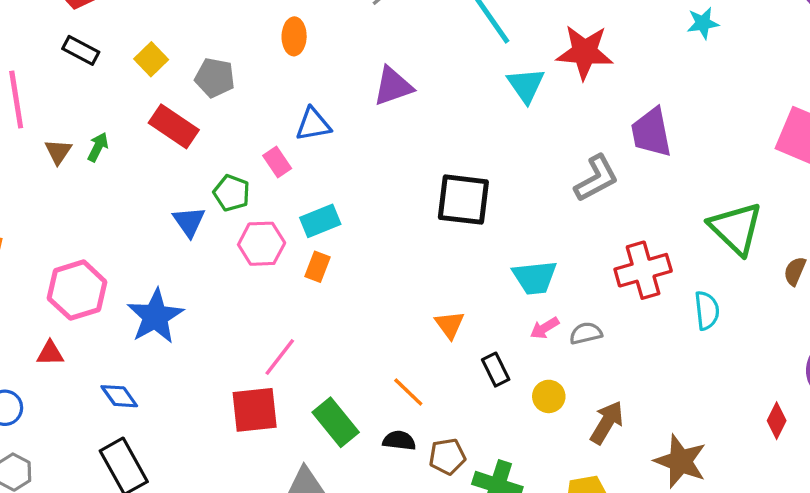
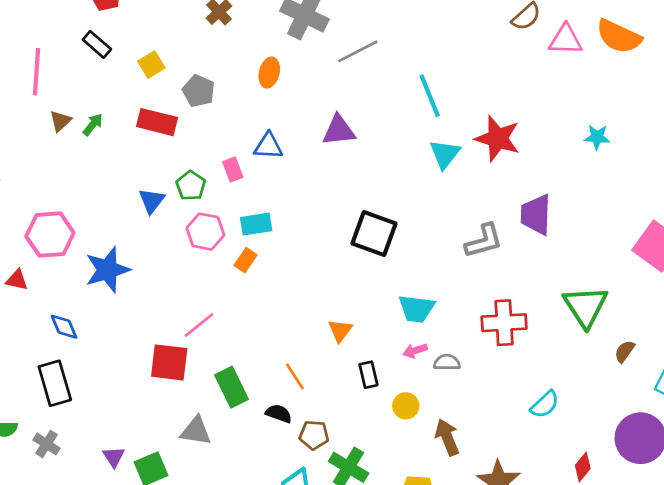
red rectangle: (174, 126) -> (157, 122), turned -33
cyan semicircle: (707, 310) -> (545, 404), moved, turned 40
brown arrow: (607, 423) -> (447, 437), turned -66

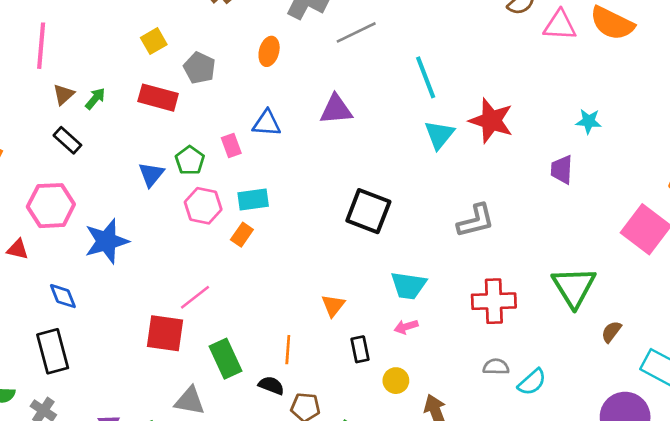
black rectangle: (97, 44) -> (67, 140), moved
purple trapezoid: (536, 215) -> (562, 170), moved, size x0.7
gray semicircle: (447, 362) -> (496, 367), moved
orange line: (295, 376) -> (288, 350), turned 36

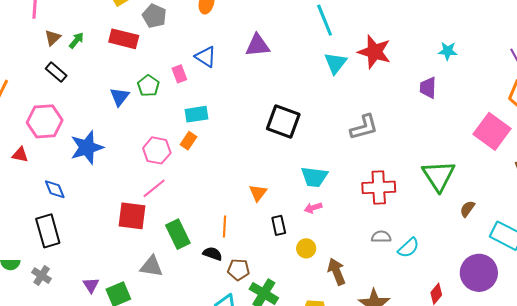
blue triangle: (267, 123) -> (206, 57), turned 30
pink hexagon: (203, 206) -> (157, 150), moved

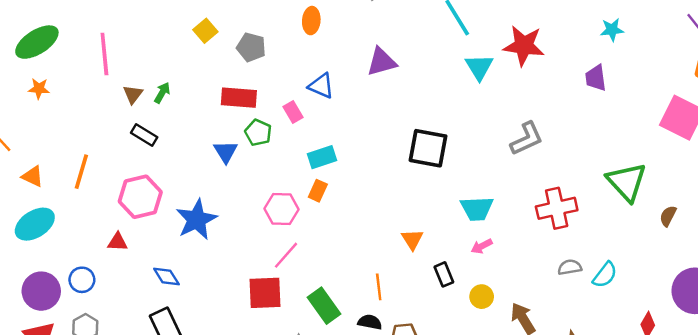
red rectangle: (124, 39) -> (239, 98), moved

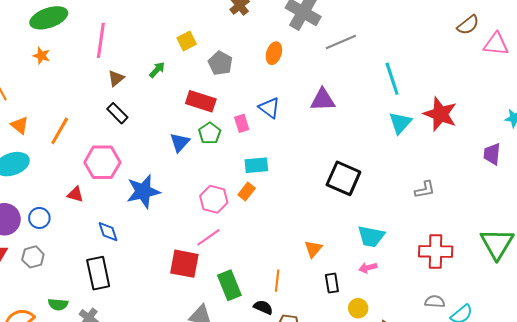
green arrow: (162, 93) -> (157, 70), moved
gray L-shape: (527, 139) -> (425, 190), size x0.7

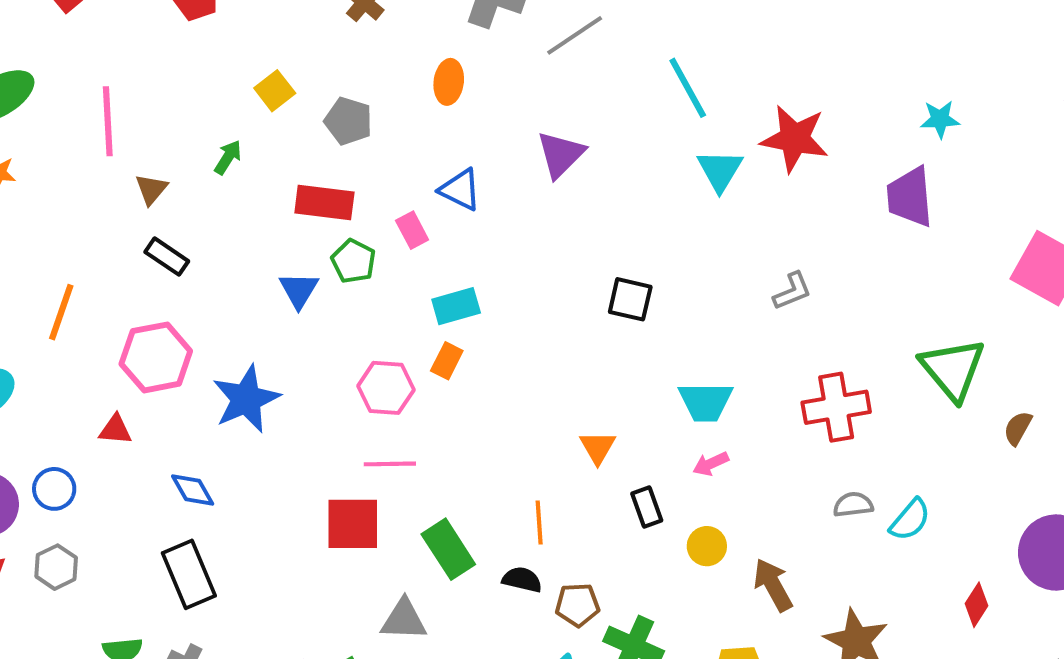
purple triangle: (323, 100) -> (561, 154), turned -32
purple trapezoid: (492, 154) -> (910, 197), size x1.4
black square: (343, 178) -> (630, 299), size x0.7
pink line: (208, 237) -> (390, 464), turned 45

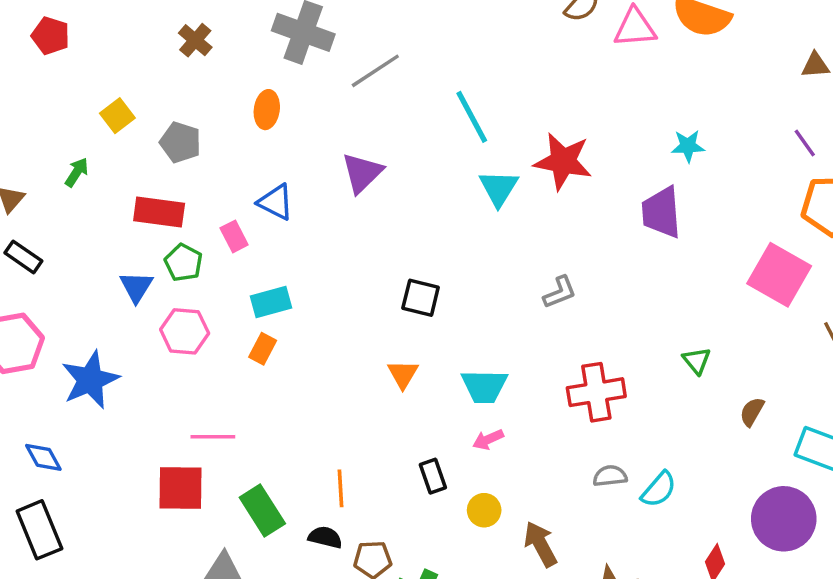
green triangle: (953, 369) -> (697, 361), size x0.5
pink hexagon: (386, 388) -> (185, 331), moved
orange triangle: (598, 447) -> (403, 374), moved

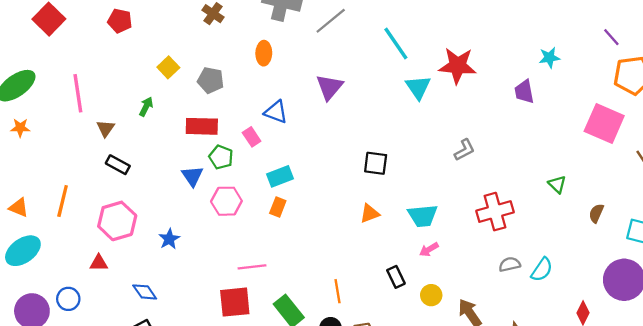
cyan star: (688, 146) -> (549, 58), moved
purple trapezoid: (661, 212) -> (524, 92), size x0.7
orange triangle: (403, 374) -> (370, 213), turned 45
blue star: (90, 380) -> (169, 239), size x0.6

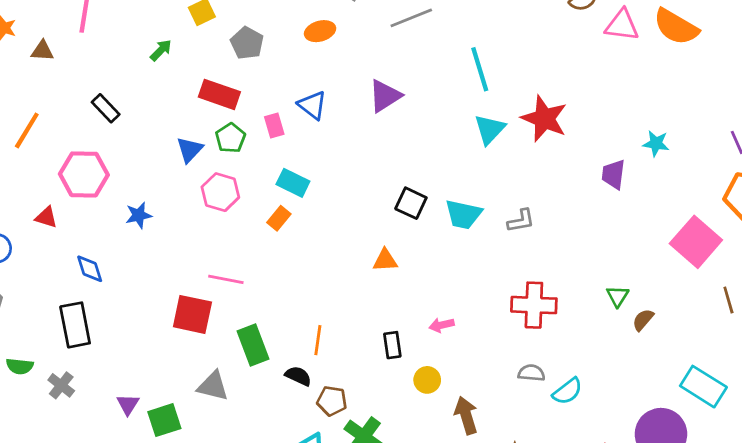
orange ellipse: (264, 53) -> (320, 31), turned 55
brown triangle: (106, 128) -> (42, 51), moved, turned 42
cyan rectangle: (280, 176) -> (293, 183), turned 30
brown semicircle: (596, 213) -> (643, 320), moved
cyan trapezoid: (423, 216) -> (463, 214), moved

